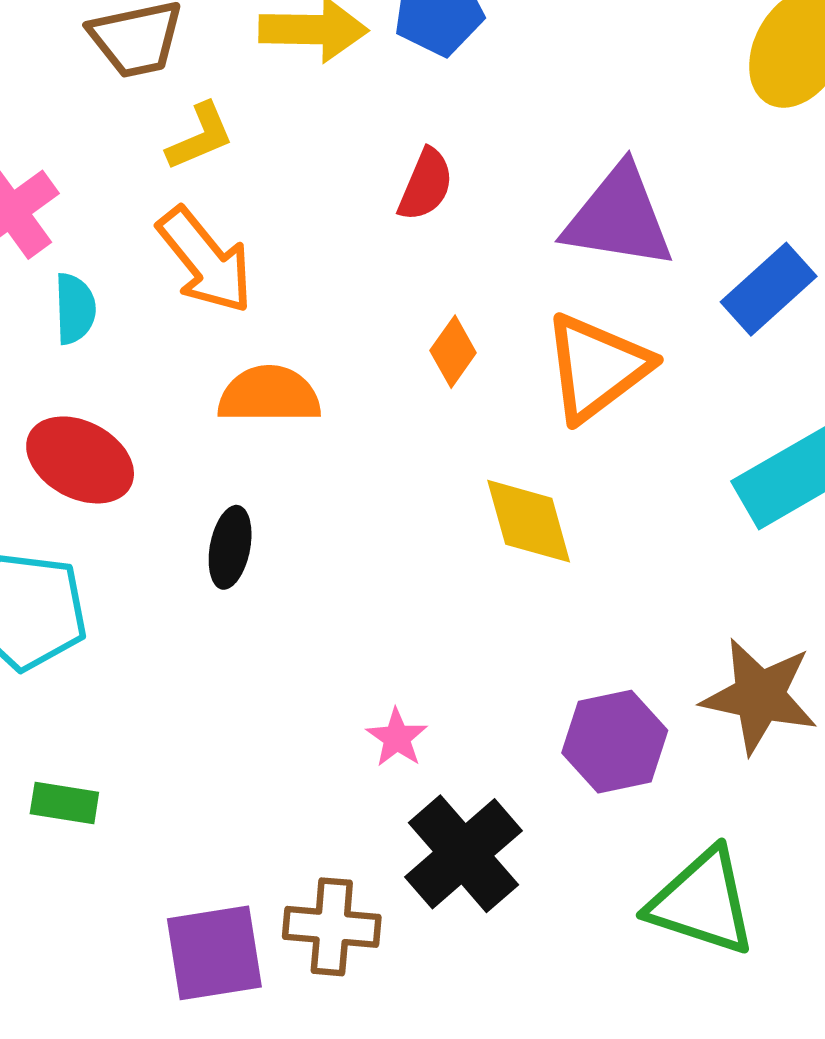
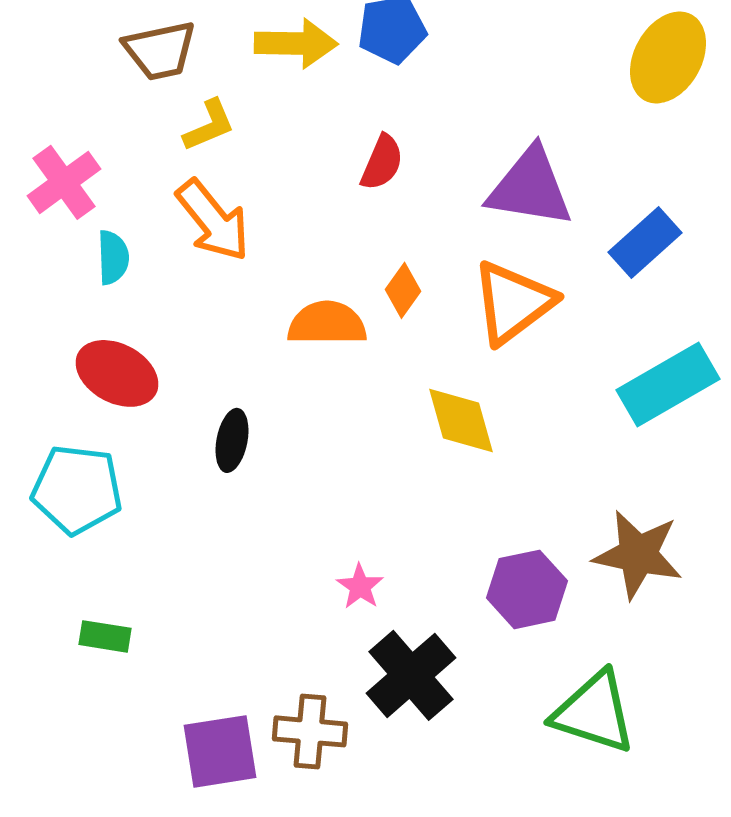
orange semicircle: (269, 395) -> (327, 323), moved

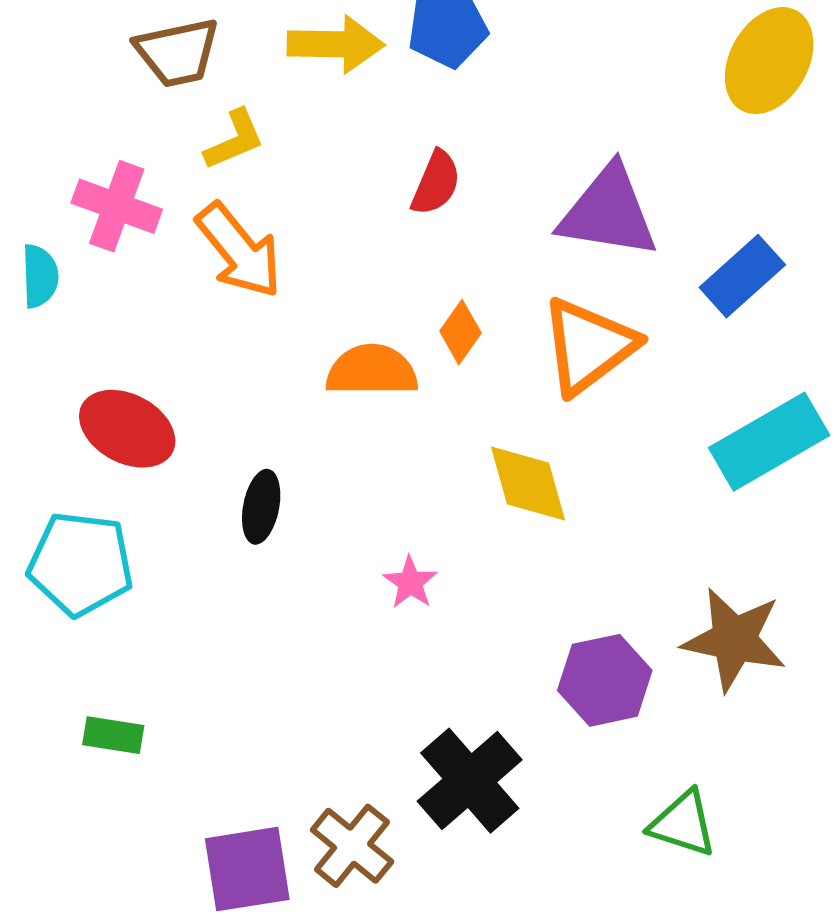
pink cross: (64, 182) -> (117, 206), moved, turned -34
cyan semicircle: (113, 257) -> (40, 276), moved
pink star: (360, 586) -> (410, 582), moved
green triangle: (594, 712) -> (683, 824), size x0.7
brown cross: (310, 731) -> (352, 846), turned 34

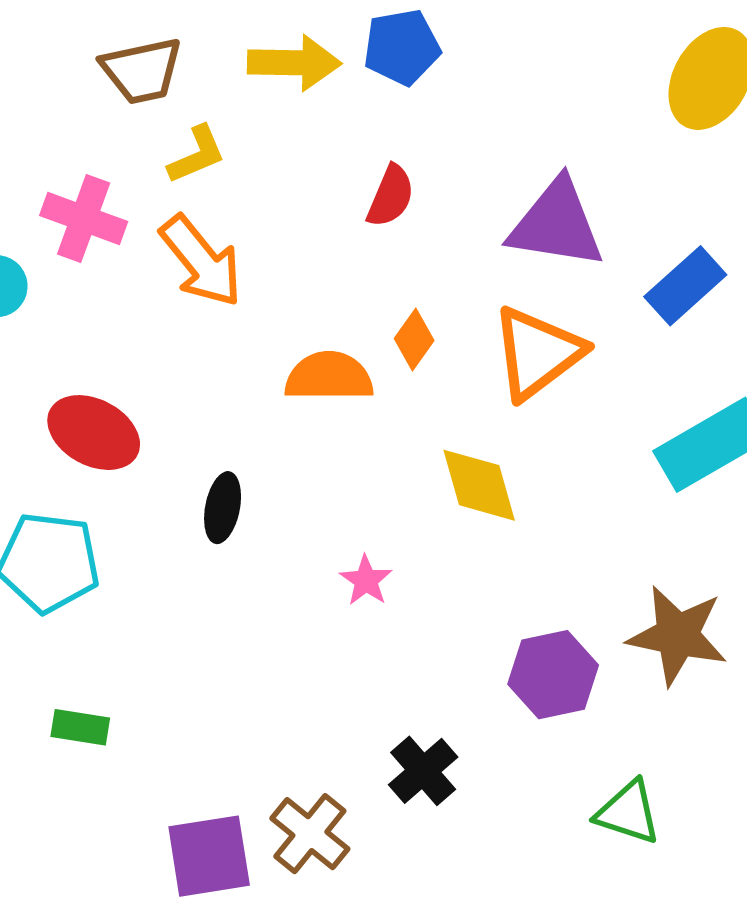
black cross: (470, 781) -> (423, 771), size x0.7

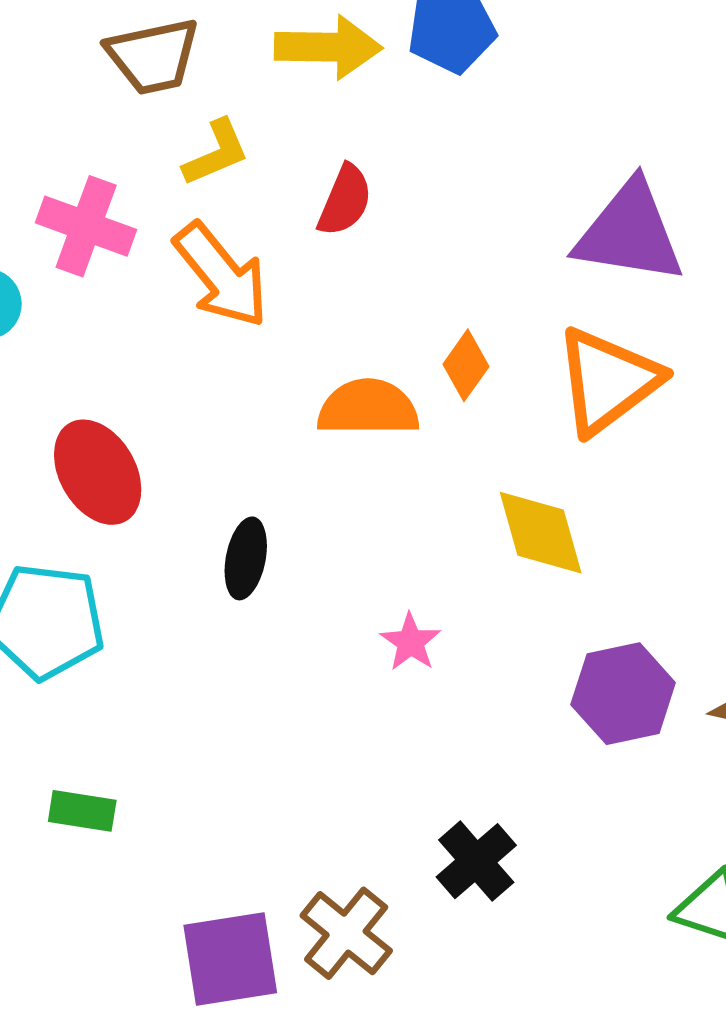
red semicircle: (391, 196) -> (345, 200), moved
red ellipse: (94, 433) -> (98, 472), turned 32
purple hexagon: (553, 675) -> (623, 694), moved

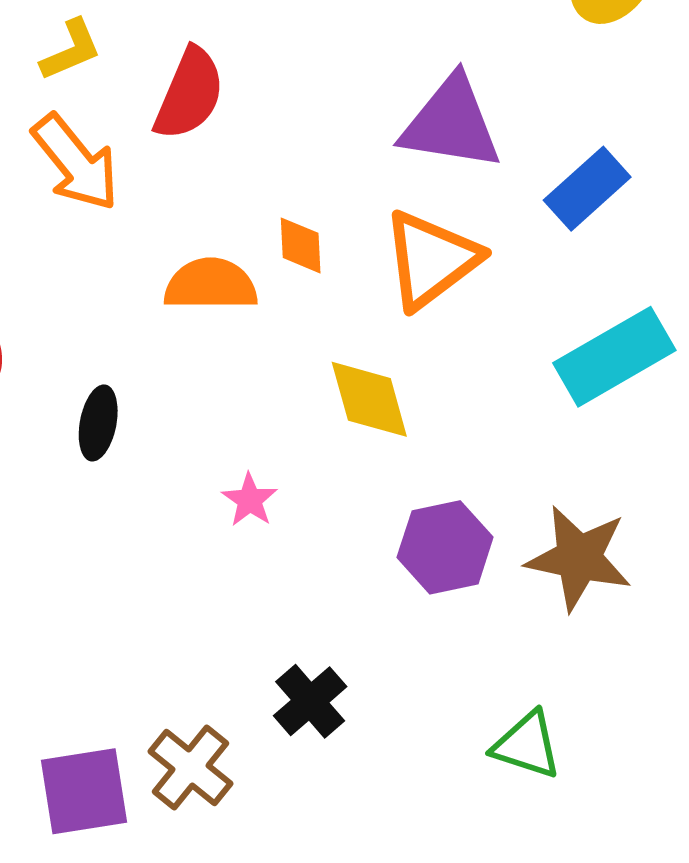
red semicircle: (345, 200) -> (189, 94), size x1.4
orange diamond: (466, 365) -> (301, 245), turned -38

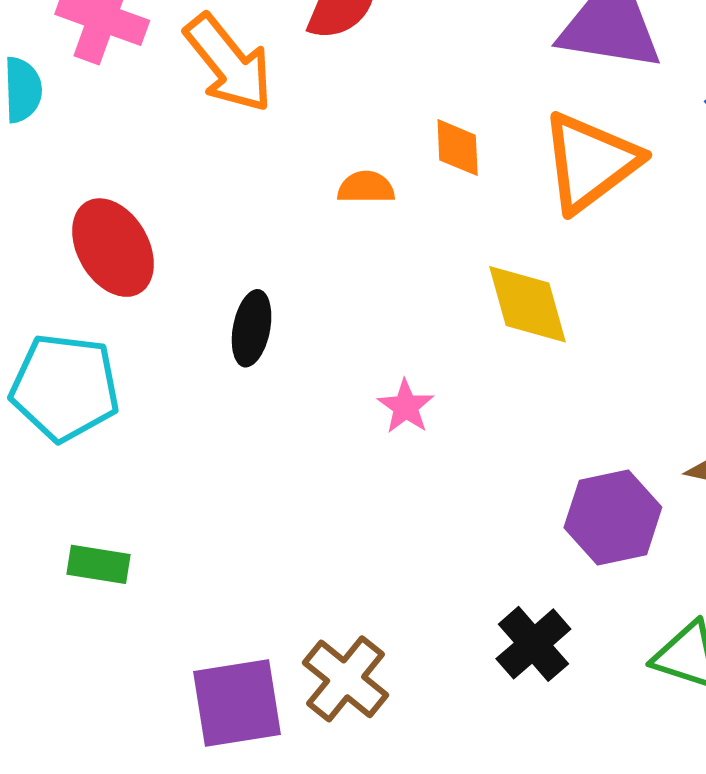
orange semicircle: (211, 284) -> (366, 187), size x0.6
purple hexagon: (445, 547) -> (613, 517), moved
black cross: (310, 701) -> (533, 644), moved

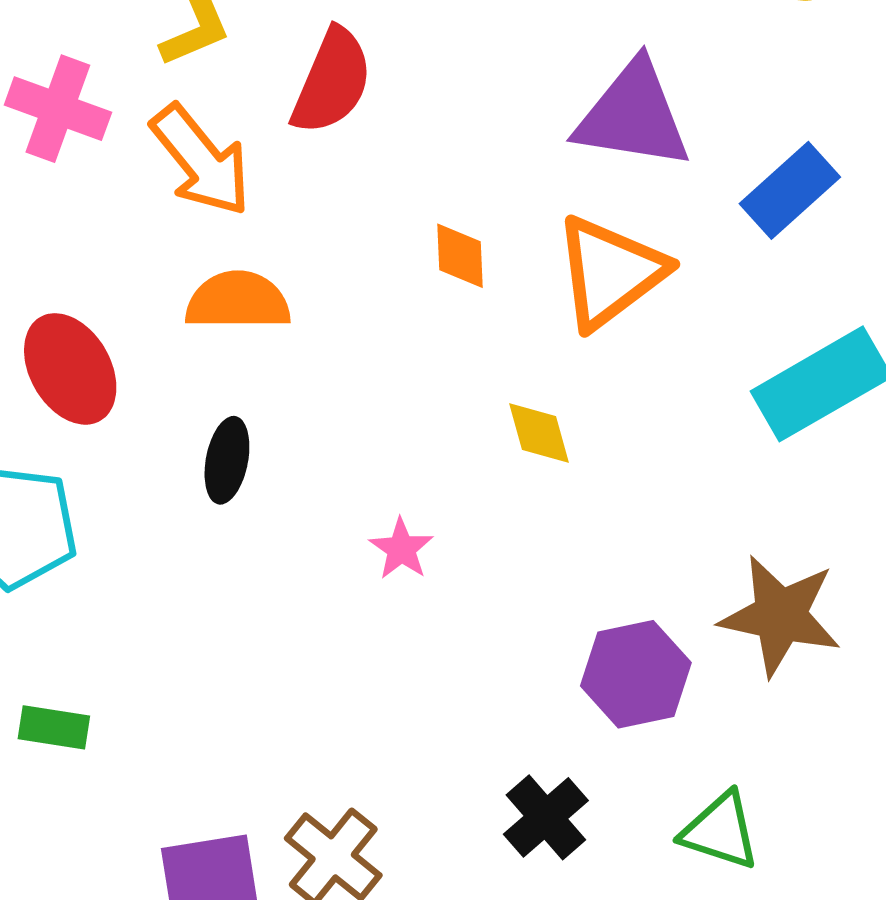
orange semicircle: (366, 187) -> (238, 301), moved, size x1.6
yellow diamond: (527, 304) -> (539, 433), size x0.7

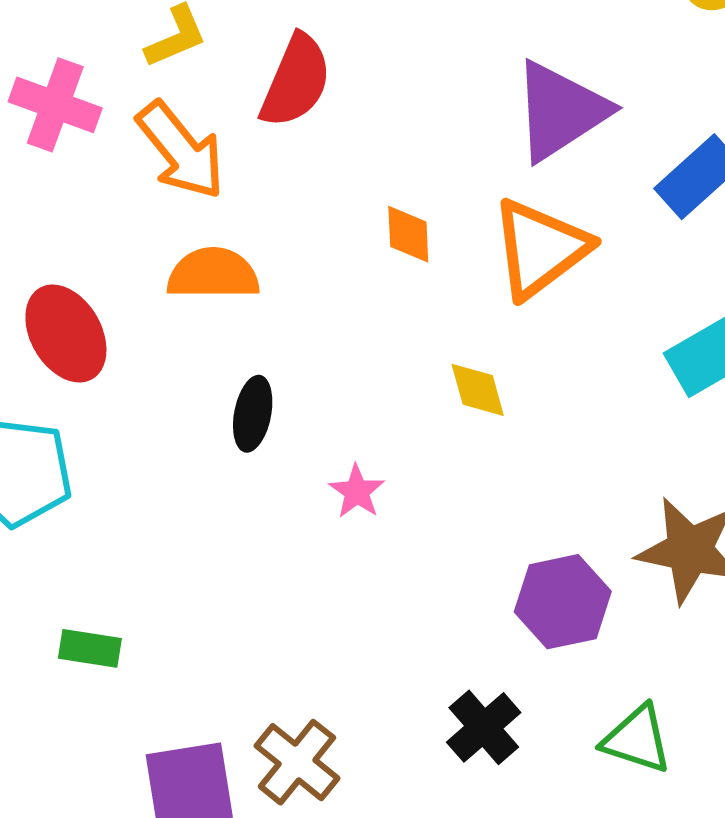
purple triangle: (633, 115) -> (560, 111), turned -42
black ellipse: (227, 460) -> (253, 414), moved
green rectangle: (54, 727) -> (90, 648), moved

